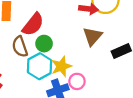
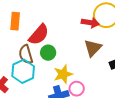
cyan hexagon: (40, 66) -> (23, 71), moved

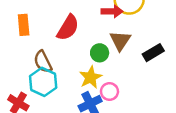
red semicircle: (39, 35) -> (68, 28), moved
green circle: (48, 53) -> (100, 53), moved

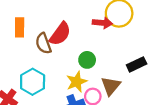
brown triangle: (120, 41) -> (111, 86), moved
brown semicircle: (43, 62) -> (43, 43), moved

